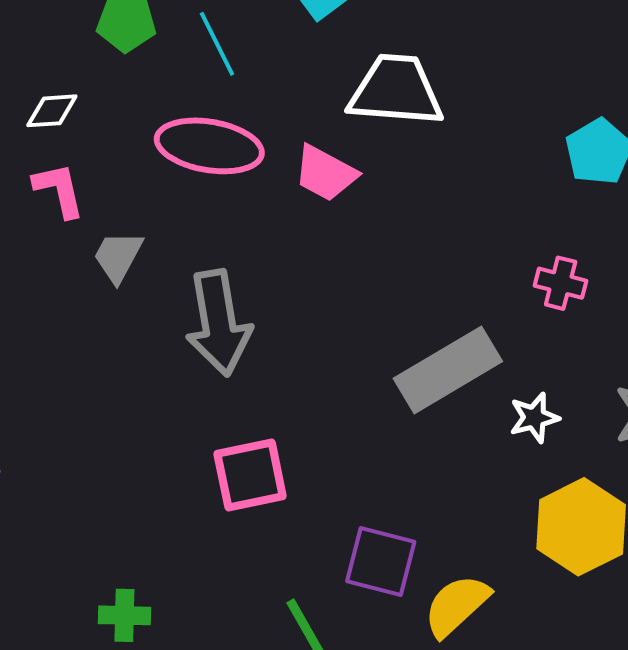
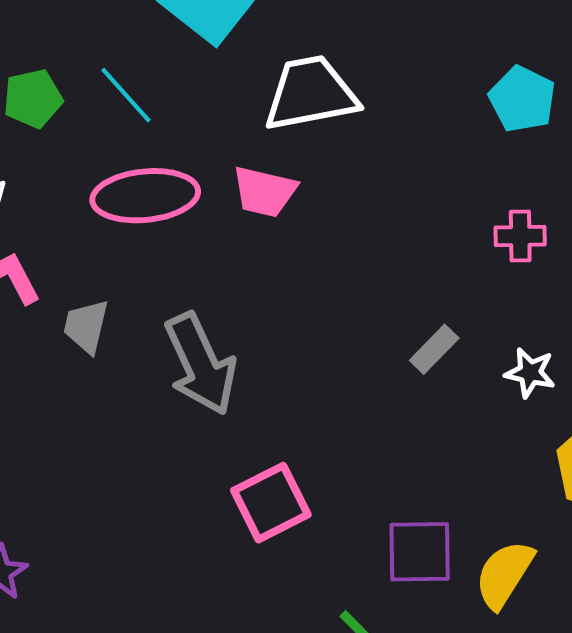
gray rectangle: (448, 370) -> (434, 349), size x0.5
white star: (534, 418) -> (530, 373), turned -30

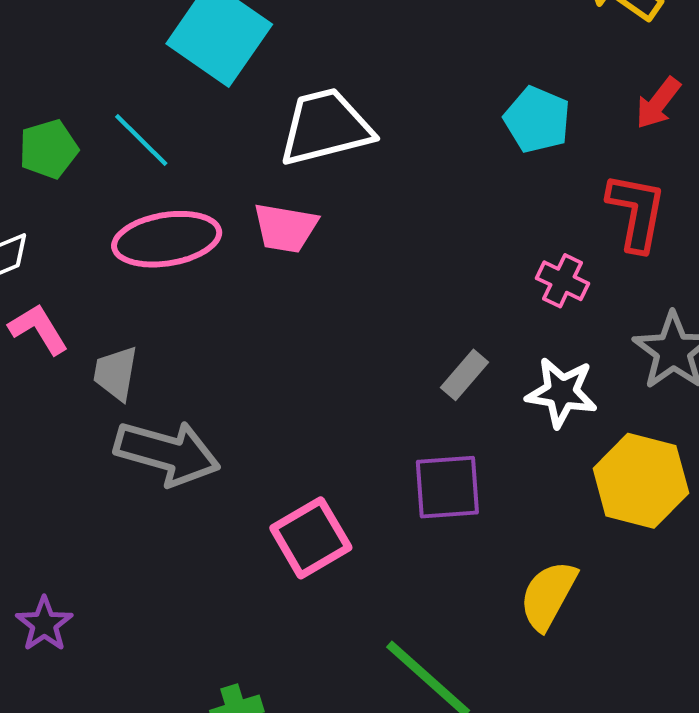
pink cross: (520, 236) -> (563, 281), moved, turned 30
gray arrow: (200, 364) -> (167, 453), moved, turned -46
white star: (530, 373) -> (562, 392), size x1.4
purple square: (420, 552) -> (447, 487), moved

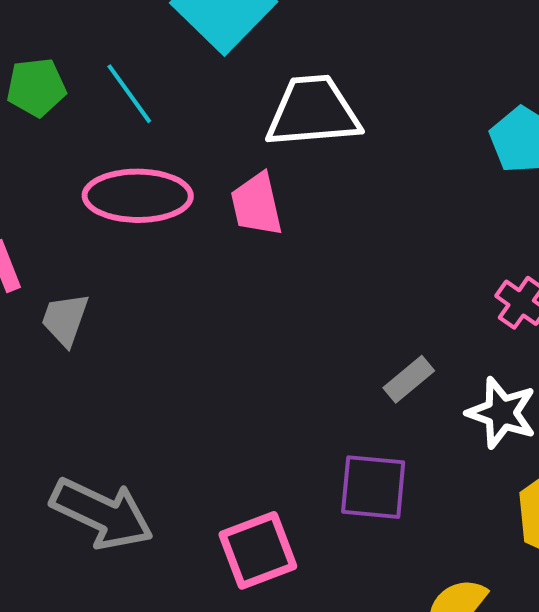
pink trapezoid: (285, 228) -> (257, 204), turned 58
gray arrow: (167, 453) -> (102, 514), moved
pink square: (311, 538) -> (258, 550), moved

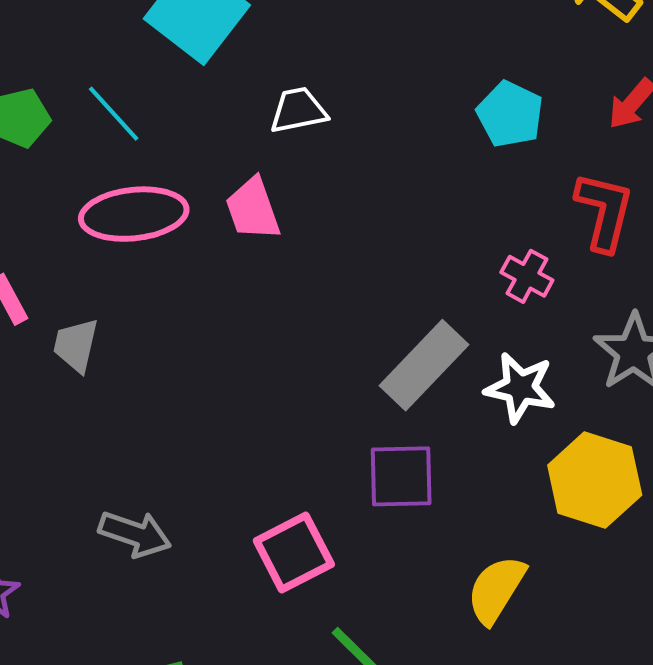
white trapezoid: (313, 112) -> (298, 110), size x0.6
gray rectangle: (409, 379) -> (424, 365), size x1.8
gray arrow: (102, 514) -> (135, 534), size x0.7

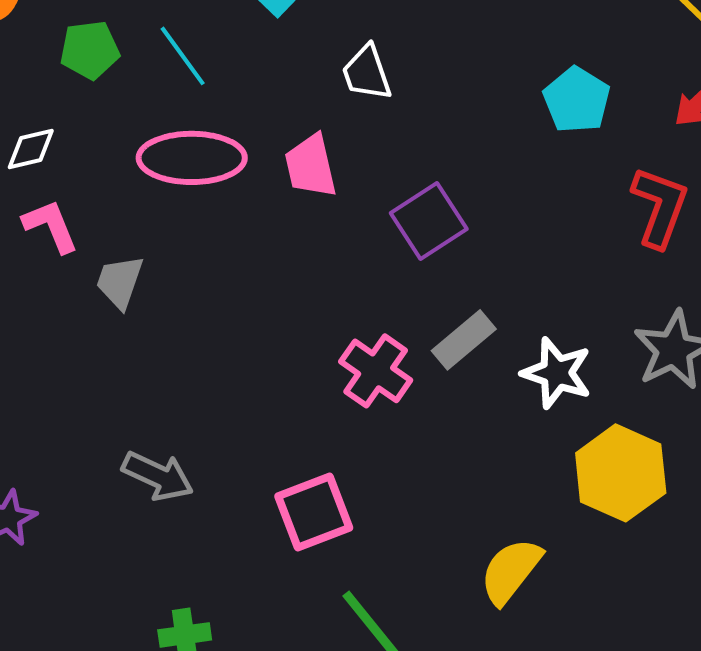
white trapezoid: (298, 110) -> (367, 73), turned -104
pink cross: (527, 276) -> (376, 371), moved, size x1.4
gray rectangle: (424, 365) -> (464, 340), size x0.7
purple square: (401, 476) -> (429, 221), moved, turned -38

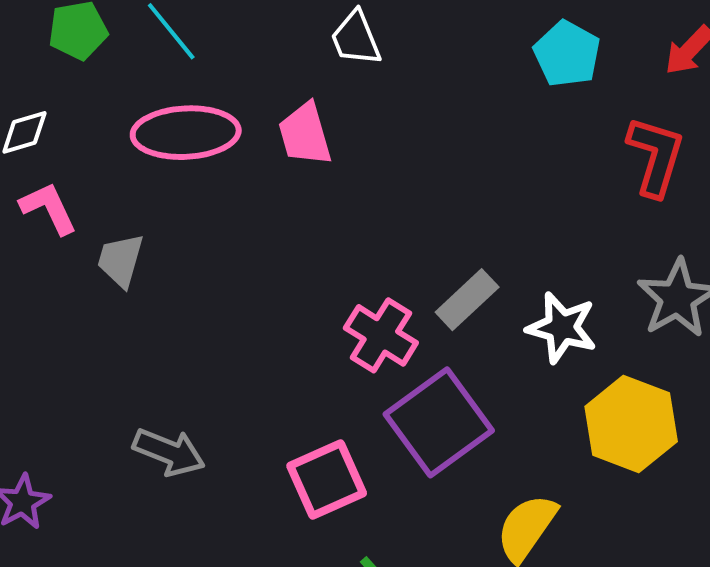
purple square: (429, 221) -> (439, 422), moved, size x1.4

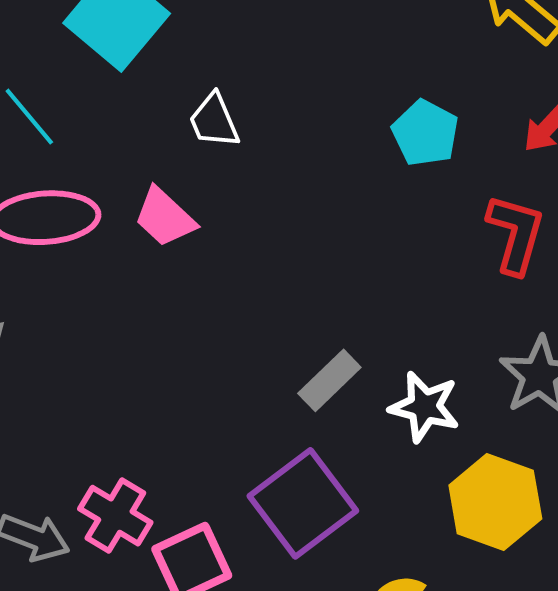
pink trapezoid: (305, 134) -> (165, 217), turned -30
pink cross: (381, 335) -> (115, 516), moved

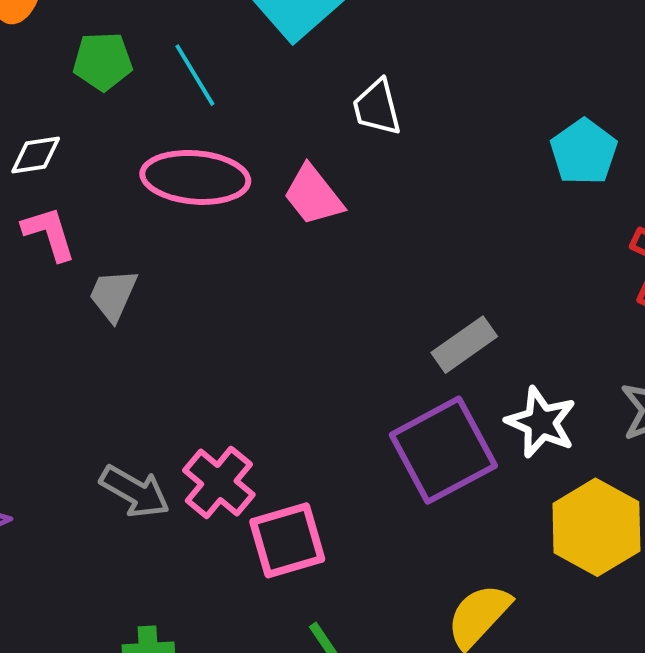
gray rectangle: (329, 380) -> (464, 345), moved
purple square: (303, 503) -> (443, 450), moved

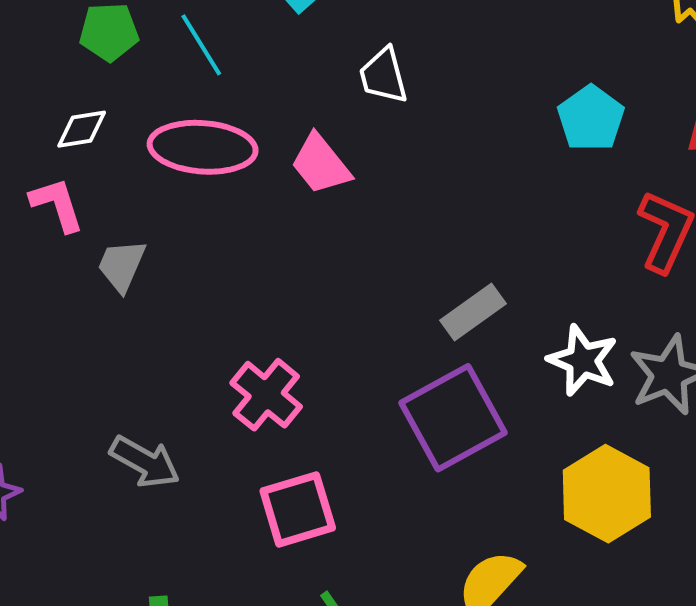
white diamond: (36, 155) -> (82, 129), moved
white star: (541, 422) -> (583, 360), moved
pink cross: (219, 482) -> (266, 395), moved

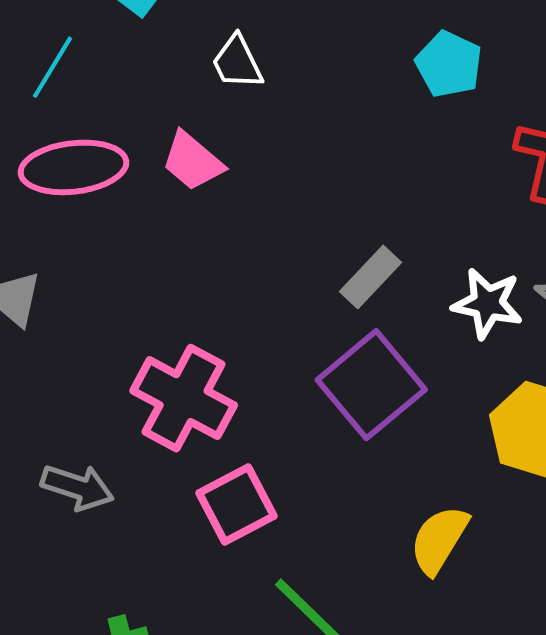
cyan line: (201, 45) -> (52, 67), turned 74
pink cross: (266, 395) -> (184, 398), size x1.4

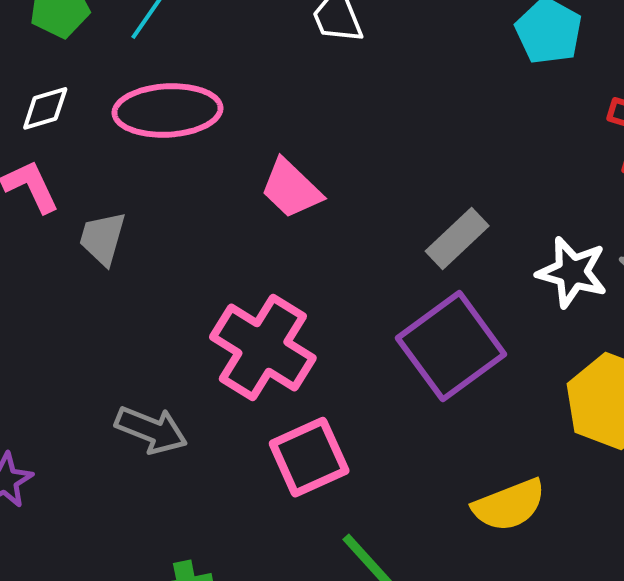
pink trapezoid: (193, 161) -> (291, 189), moved
yellow semicircle: (439, 540) -> (509, 505), turned -146

